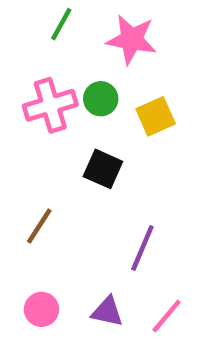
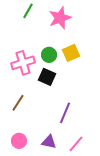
pink star: (131, 39) -> (60, 18), turned -30
green circle: (101, 99) -> (49, 55), moved
pink cross: (50, 105) -> (23, 63), moved

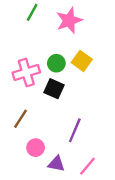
yellow square: (71, 53) -> (82, 61), turned -30
pink circle: (19, 141) -> (36, 148), moved

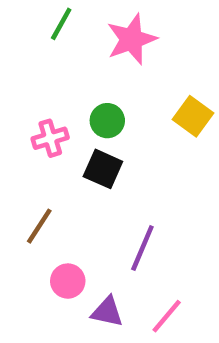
yellow square: (82, 61) -> (193, 116), moved
pink cross: (26, 72) -> (50, 138), size x0.7

